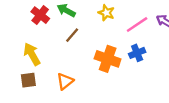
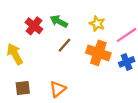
yellow arrow: (32, 54) -> (15, 54), moved
orange cross: (108, 59) -> (98, 53), moved

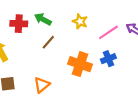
red cross: (34, 26) -> (19, 24), turned -35
orange cross: (98, 53) -> (80, 64), moved

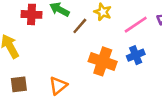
brown line: (48, 42) -> (80, 26), moved

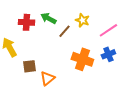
brown square: (19, 84) -> (29, 66), moved

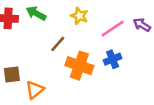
brown line: (64, 31) -> (58, 44), moved

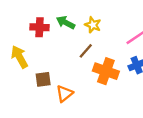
yellow star: (79, 16) -> (93, 25), moved

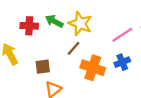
yellow star: (93, 25) -> (80, 23), size x1.5
brown square: (43, 79) -> (43, 67), moved

